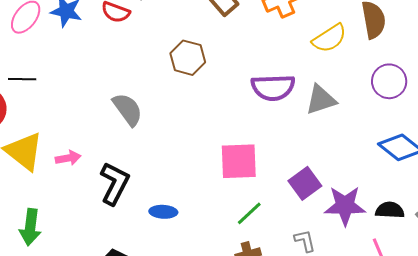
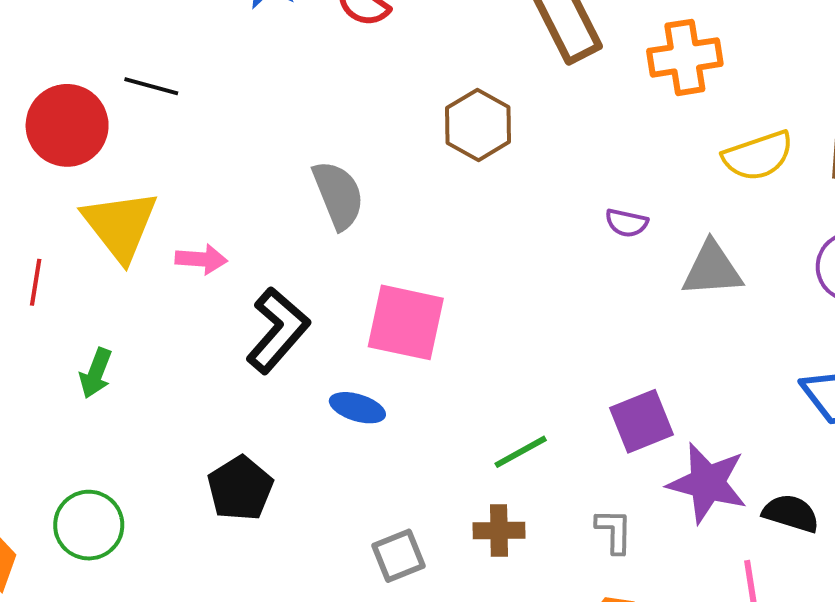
purple semicircle: (273, 88) -> (627, 223), size x0.5
pink square: (239, 161) -> (406, 322), moved
green arrow: (30, 227) -> (96, 373), size x0.7

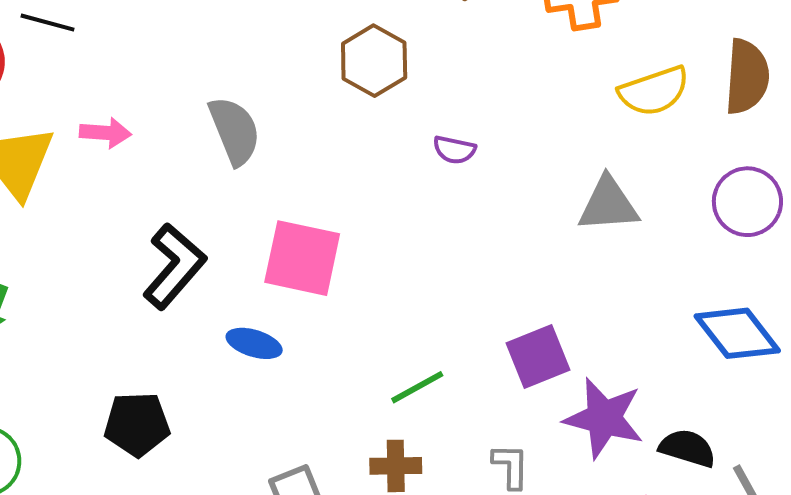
purple semicircle: (627, 223) -> (454, 150), moved
pink arrow: (201, 259) -> (105, 133), moved
black pentagon: (240, 488) -> (137, 424), turned 30

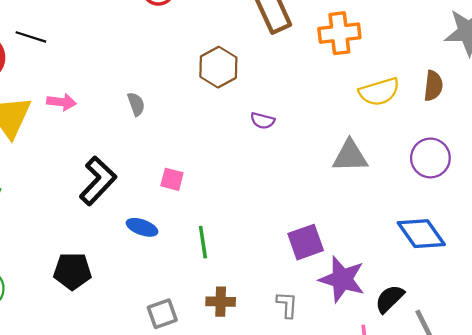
brown semicircle: (747, 77) -> (433, 86), size x0.7
gray semicircle: (235, 131) -> (136, 104), size x0.6
pink square: (302, 258) -> (172, 179), size x0.5
green line: (417, 387) -> (203, 242), moved, turned -72
black semicircle: (687, 448) -> (390, 299), turned -64

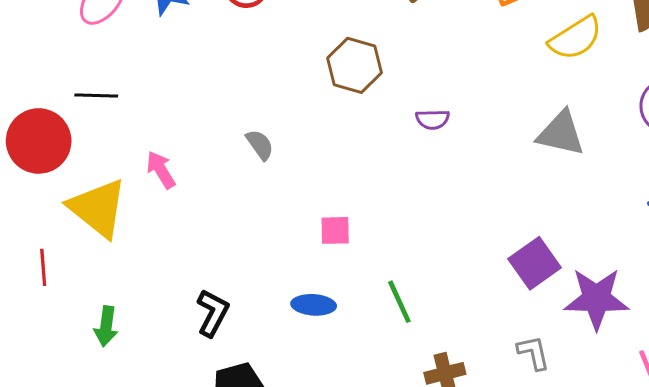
pink arrow: (61, 102) -> (161, 170), turned -112
gray triangle: (350, 156) -> (561, 133), turned 30
black L-shape: (98, 181) -> (213, 313), moved, size x0.7

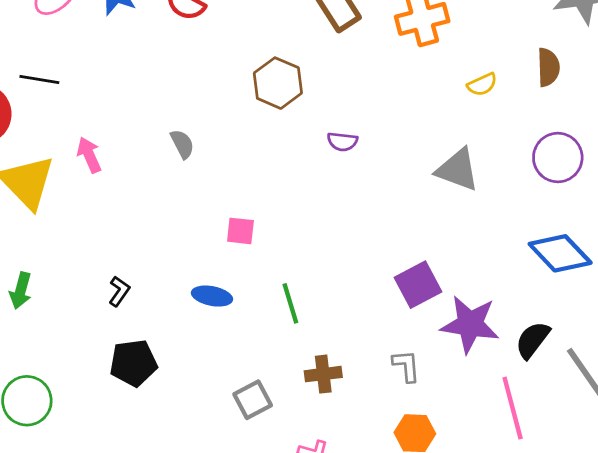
yellow semicircle: (575, 38) -> (482, 84), size x0.6
black L-shape: (213, 313) -> (119, 291), size x0.7

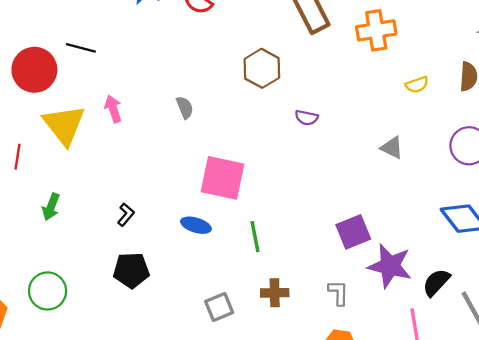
gray triangle: (458, 170) -> (392, 148), size x0.7
pink square: (240, 231) -> (222, 178), size x2.0

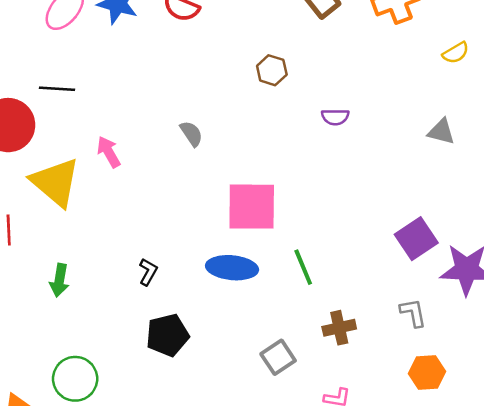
brown hexagon: (262, 68) -> (272, 70), size x0.7
blue ellipse: (196, 225) -> (232, 268), size x1.4

